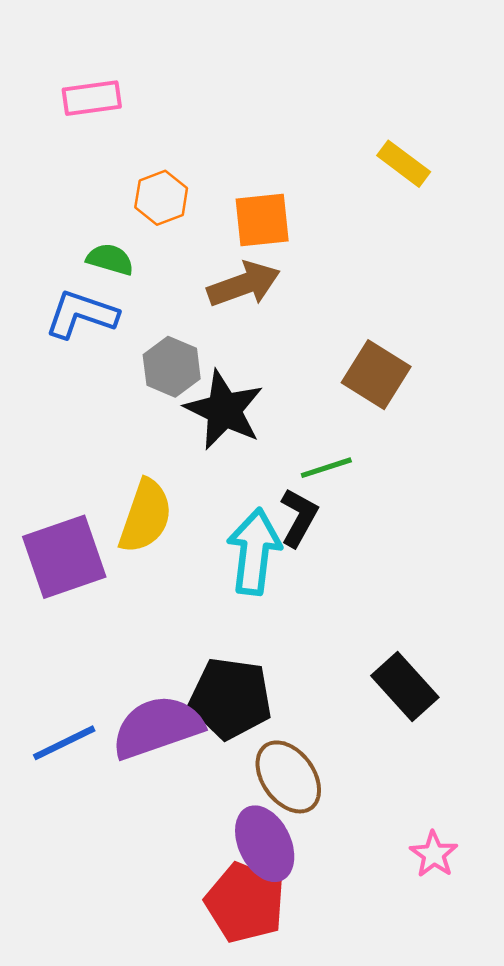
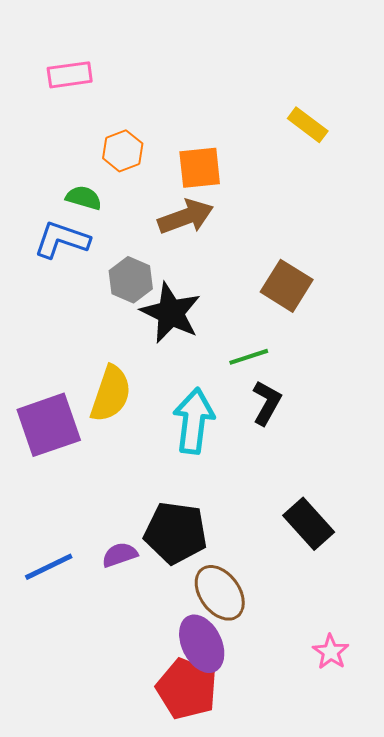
black L-shape: (299, 517) -> (267, 403), moved
purple semicircle: (157, 727) -> (120, 555), size x0.5

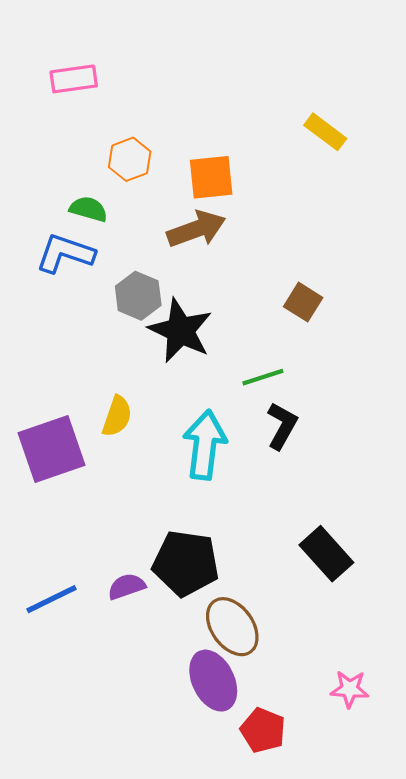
brown square: (287, 286) -> (303, 302), size x0.7
yellow semicircle: (111, 394) -> (117, 416), size x0.7
pink star: (331, 652) -> (350, 689), turned -30
red pentagon: (187, 689) -> (263, 730), moved, size x0.7

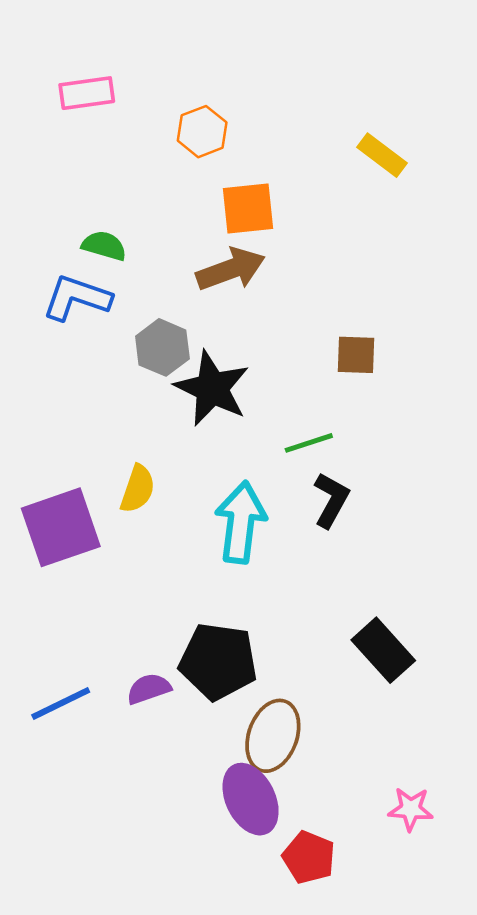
orange hexagon: (130, 159) -> (202, 132), moved
brown square: (303, 302) -> (356, 355), turned -30
brown ellipse: (232, 627) -> (273, 736), turned 56

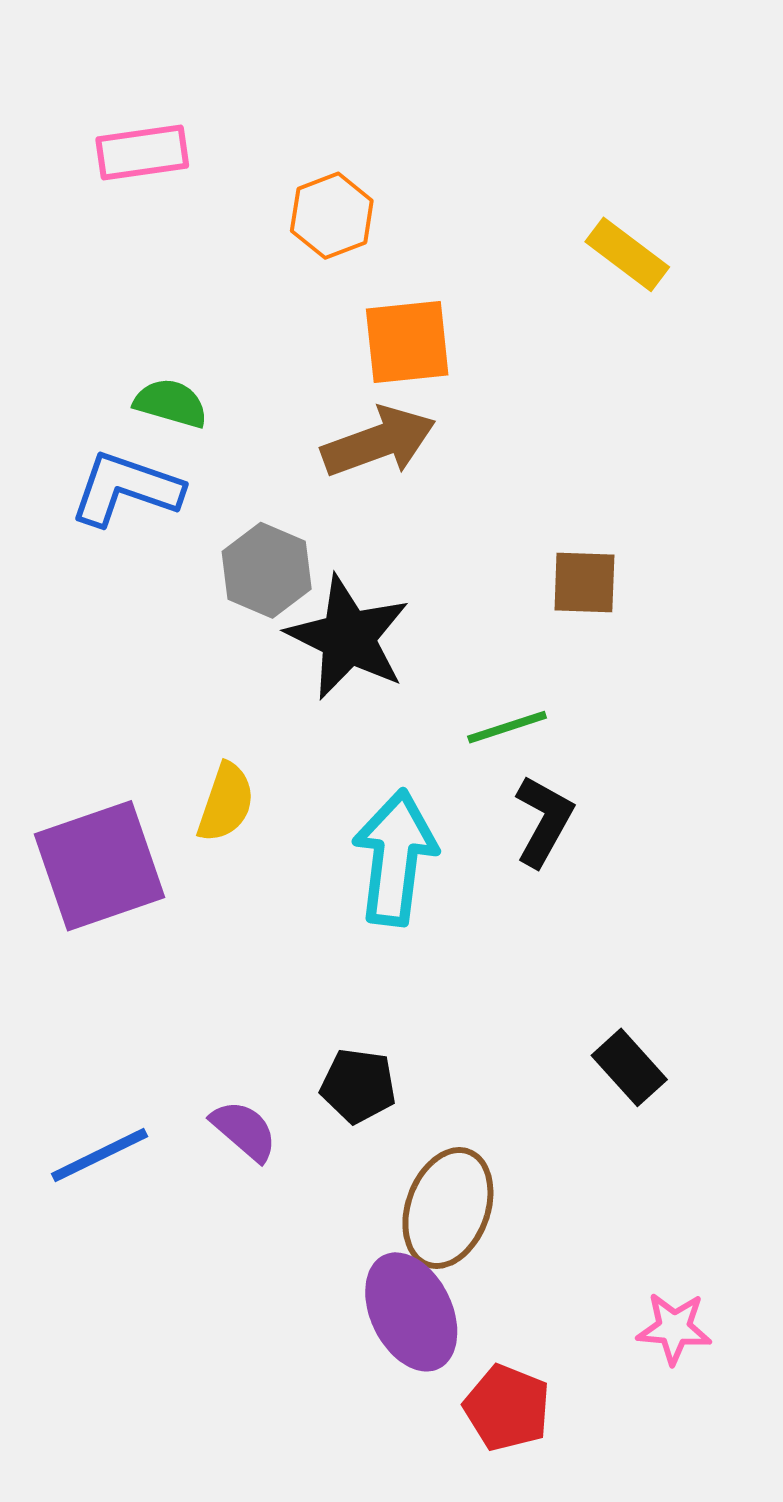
black rectangle: (383, 650) -> (629, 1067), size x0.7
black pentagon: (218, 661) -> (358, 1086), size x0.6
purple semicircle: (149, 689) -> (244, 1131), turned 60

